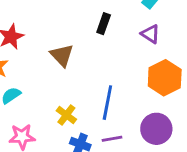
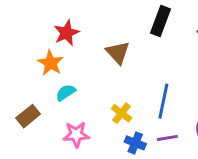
black rectangle: (104, 24) -> (160, 21), size x1.4

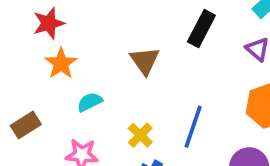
red star: (66, 33) -> (49, 23), moved
cyan semicircle: (66, 93) -> (90, 102), moved

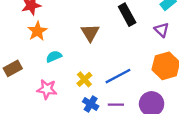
black rectangle: (201, 29) -> (127, 15), turned -60
blue line: (193, 127) -> (118, 76), turned 40

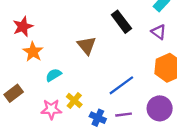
yellow cross: (84, 79) -> (74, 101), moved

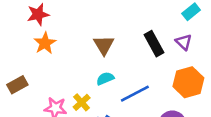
black rectangle: (121, 22) -> (154, 44), moved
cyan semicircle: (54, 75) -> (105, 78), moved

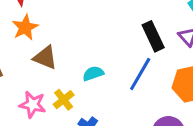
brown triangle: (104, 45) -> (45, 58), moved, turned -40
blue line: (135, 94) -> (140, 74), moved, turned -36

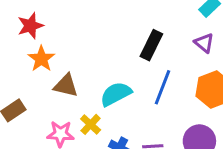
black rectangle: (153, 36) -> (151, 45), moved, turned 60
cyan semicircle: (93, 73) -> (116, 94), size x1.5

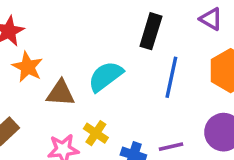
cyan semicircle: (116, 94) -> (106, 76), moved

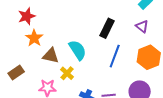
cyan semicircle: (106, 76) -> (78, 50), turned 85
yellow cross: (96, 133) -> (67, 73), moved

